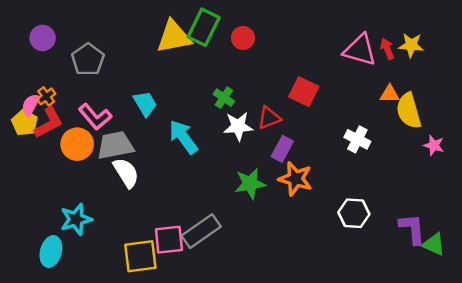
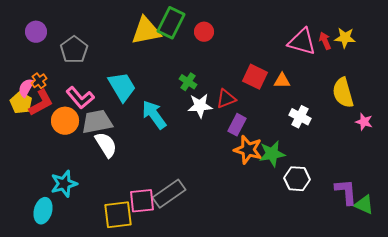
orange triangle: (390, 94) -> (282, 81), moved
cyan trapezoid: (145, 104) -> (122, 87), size x1.4
green star: (250, 183) -> (272, 154), moved

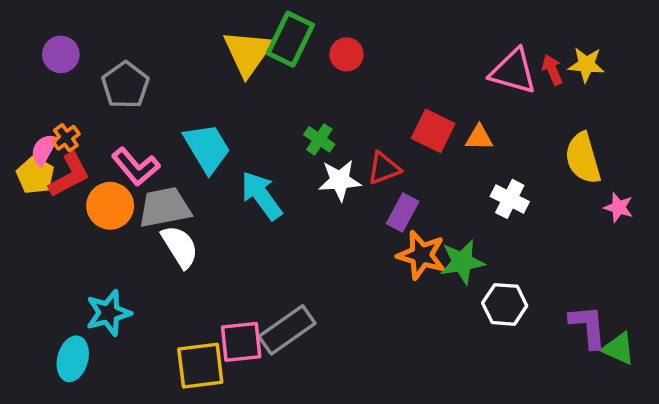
yellow triangle: (146, 31) -> (248, 53), turned -44

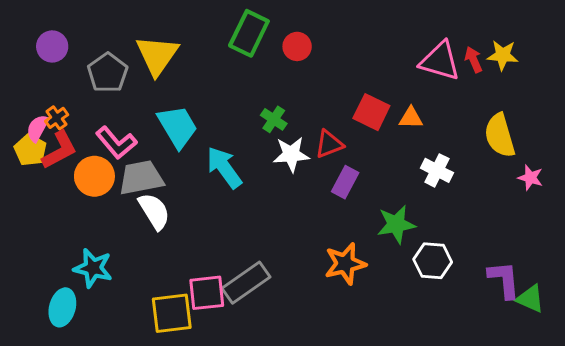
yellow triangle: (248, 53) -> (157, 55), moved
orange star: (421, 255) -> (345, 264), moved, turned -30
cyan star: (108, 313) -> (93, 268), turned 30

